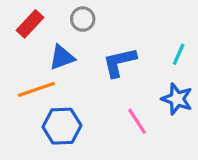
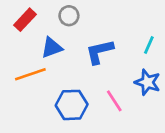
blue hexagon: (62, 126) -> (72, 105), moved

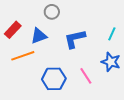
red rectangle: (25, 20) -> (13, 30), moved

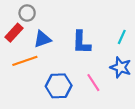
gray circle: (52, 12) -> (27, 13), moved
blue L-shape: (75, 39) -> (81, 42), turned -75

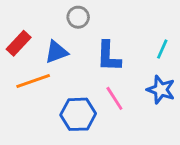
gray circle: (27, 13) -> (78, 17), moved
pink line: (93, 83) -> (114, 98), moved

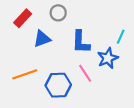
red rectangle: (19, 43) -> (23, 18), moved
orange line: (33, 81) -> (25, 74), moved
blue star: (161, 90) -> (108, 58), moved, turned 30

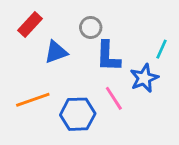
gray circle: (58, 13) -> (91, 27), moved

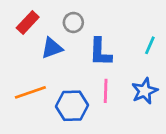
gray circle: (91, 27) -> (73, 22), moved
blue star: (144, 78) -> (145, 91), moved
pink line: (114, 98) -> (106, 91), turned 35

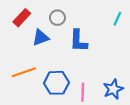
cyan line: (150, 45) -> (117, 19), moved
pink line: (106, 91) -> (83, 92), moved
blue star: (145, 91) -> (113, 89), moved

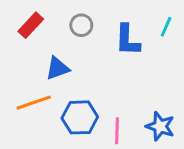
blue triangle: (41, 38) -> (58, 68), moved
blue L-shape: (78, 41) -> (127, 40), moved
blue star: (113, 89) -> (160, 126), turned -30

